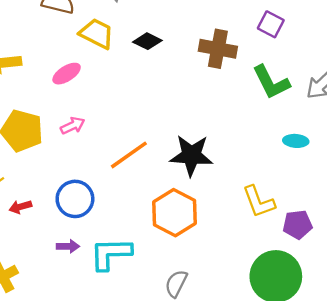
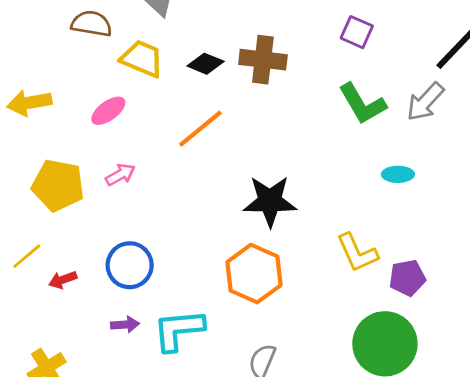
brown cross: (218, 49) -> (263, 60), moved
orange line: (129, 155) -> (200, 129), moved

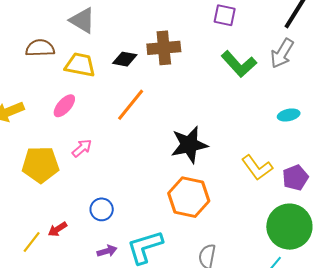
cyan ellipse: (398, 174) -> (289, 115), moved
yellow line: (27, 256) -> (32, 242), moved
blue circle: (130, 265) -> (102, 209), size x0.7

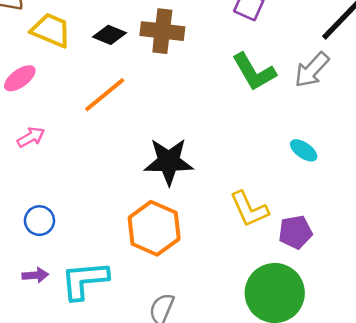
cyan ellipse: (289, 115) -> (304, 150), turned 35

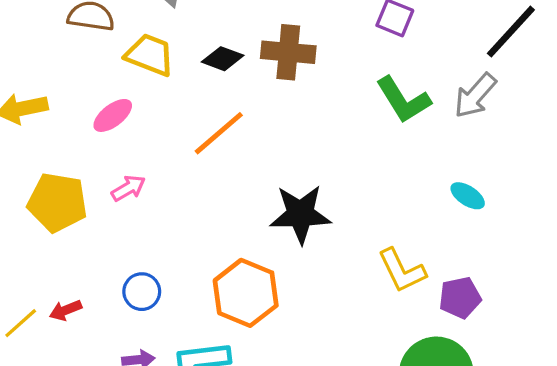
orange hexagon: (154, 228) -> (246, 293), moved

